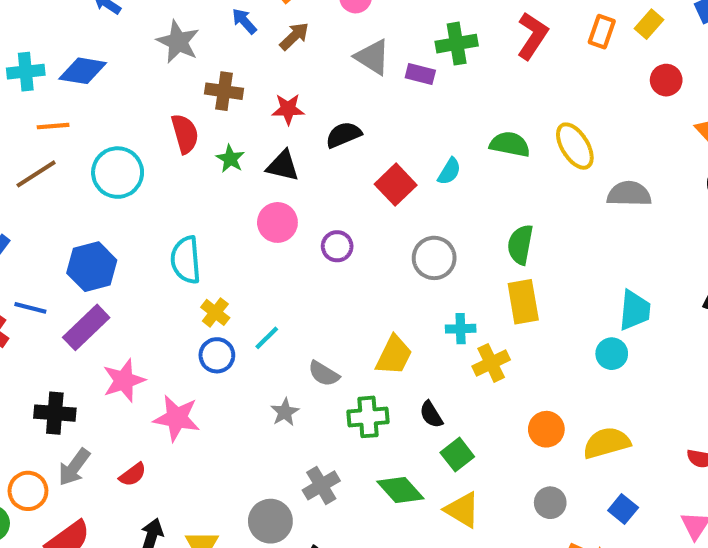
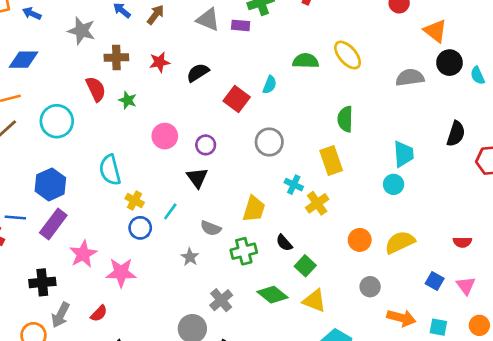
black triangle: (283, 166) -> (197, 178), moved, turned 50
gray semicircle: (629, 194) -> (410, 78), moved
green semicircle: (520, 245) -> (345, 119), moved
cyan cross: (461, 329) -> (294, 185), turned 36
blue square: (623, 509) -> (435, 281), moved

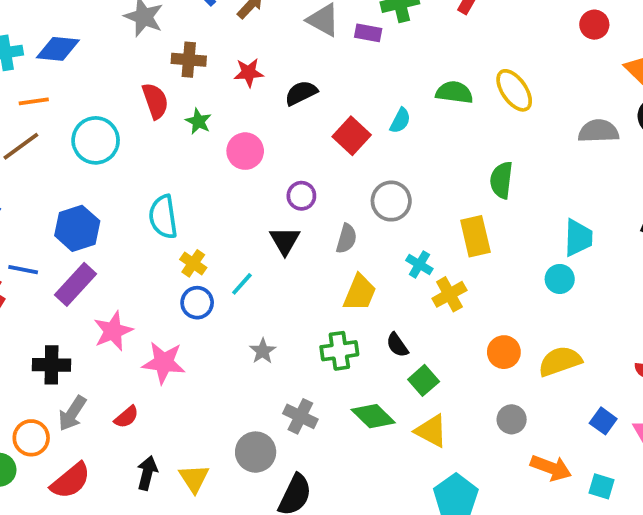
pink circle: (165, 136) -> (245, 151), moved
gray semicircle: (211, 228) -> (346, 239), moved, turned -102
gray cross: (221, 300) -> (300, 416), turned -30

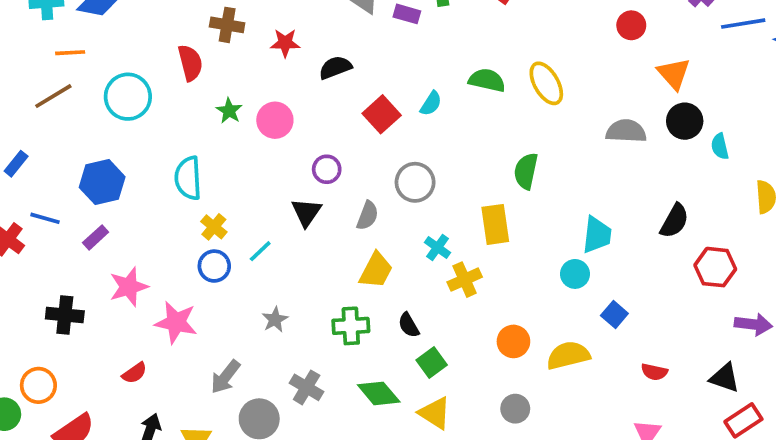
green star: (198, 121) -> (229, 111), moved
purple rectangle: (76, 284) -> (96, 237), size x0.6
gray arrow: (72, 413) -> (225, 377), moved
blue square: (603, 421) -> (614, 315), moved

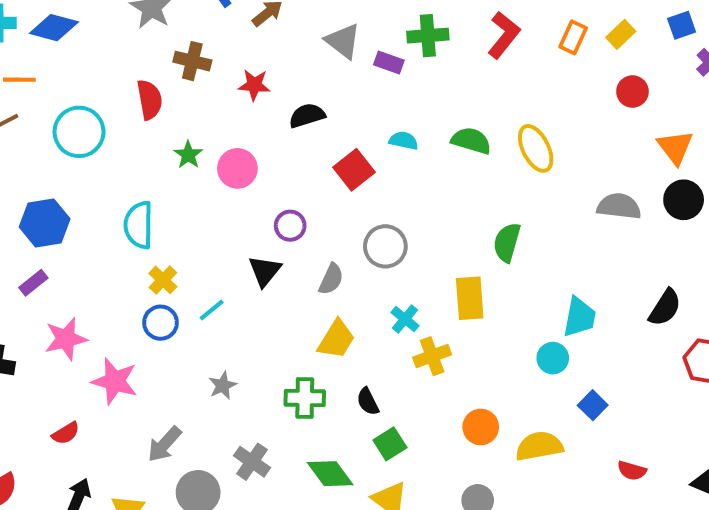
cyan semicircle: (431, 104) -> (404, 141), moved, turned -115

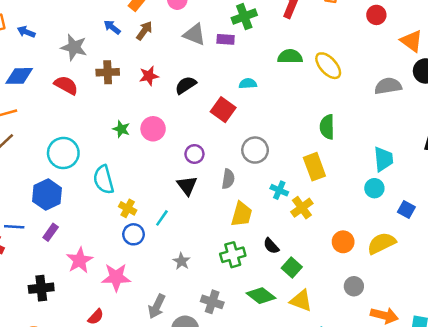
red semicircle: (150, 100) -> (66, 85), moved, turned -35
cyan circle: (79, 132) -> (63, 153), moved
green semicircle: (471, 141) -> (290, 57), moved

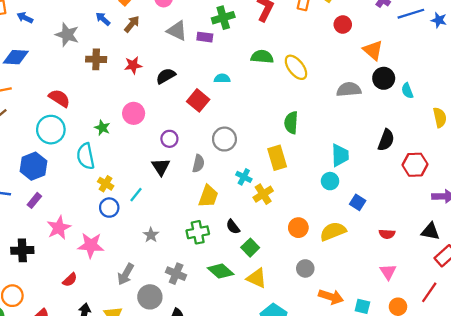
red semicircle: (66, 85) -> (59, 98), moved
green star: (121, 129) -> (102, 128), moved

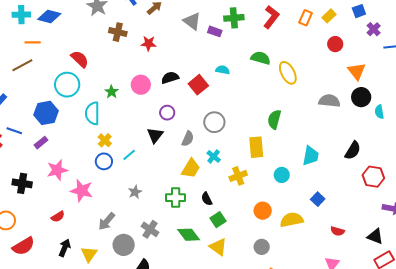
black semicircle: (166, 76) -> (170, 78), moved
cyan cross: (244, 177) -> (214, 156), moved
cyan circle: (330, 181) -> (282, 175), moved

